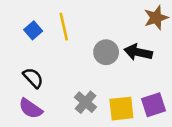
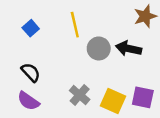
yellow line: (64, 27) -> (75, 25), moved
purple square: (153, 105) -> (143, 97), turned 30
yellow square: (121, 109) -> (113, 101), turned 30

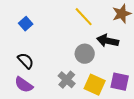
yellow line: (75, 25) -> (84, 17), moved, turned -30
gray circle: (99, 48) -> (85, 54), moved

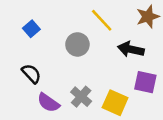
gray circle: (85, 54) -> (77, 44), moved
purple square: (120, 82) -> (145, 82), moved
purple semicircle: (24, 85) -> (48, 103), moved

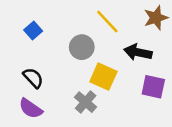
purple semicircle: (48, 103) -> (31, 108), moved
yellow square: (115, 103) -> (103, 77), moved

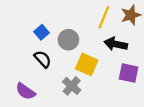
yellow line: (107, 22) -> (104, 17), moved, turned 65
blue square: (33, 31) -> (42, 32), moved
black semicircle: (33, 78) -> (43, 59), moved

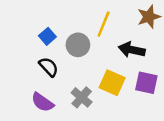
yellow line: (104, 17) -> (104, 24), moved
yellow square: (87, 64) -> (112, 83), moved
purple semicircle: (25, 91) -> (42, 102), moved

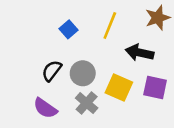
blue square: (47, 36) -> (68, 29), moved
gray circle: (78, 45) -> (83, 73), moved
black semicircle: (49, 67) -> (52, 71), turned -100

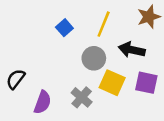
black semicircle: (52, 71) -> (16, 79), moved
gray circle: (83, 73) -> (94, 58), moved
purple semicircle: (45, 108) -> (43, 102), turned -105

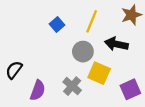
purple square: (146, 83) -> (130, 89), moved, turned -36

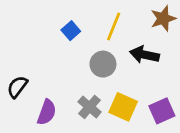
yellow square: (99, 73) -> (123, 107), moved

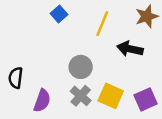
blue square: (71, 31) -> (59, 14), moved
gray circle: (103, 64) -> (81, 67), moved
black semicircle: (17, 87) -> (16, 78), turned -30

